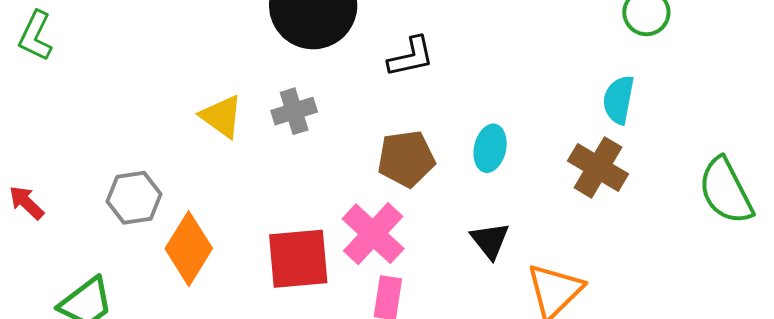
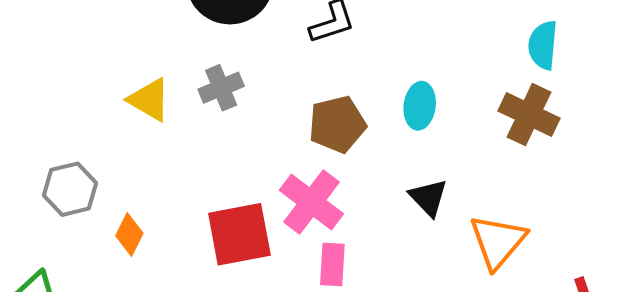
orange diamond: (189, 249) -> (129, 234), size x0.6

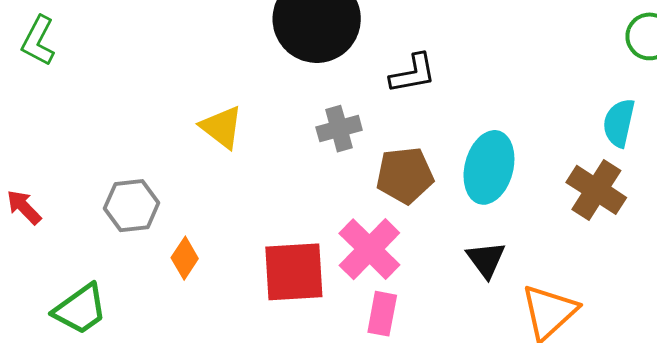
gray cross: (221, 88) -> (339, 129), moved
cyan ellipse: (420, 106) -> (489, 167), size x1.5

